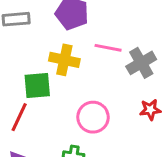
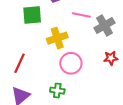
yellow cross: (64, 60) -> (57, 38), moved, turned -30
green square: (37, 86) -> (32, 15), moved

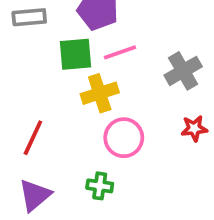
green square: (32, 15) -> (76, 54), moved
pink line: (81, 15) -> (120, 52), moved, turned -30

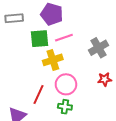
red line: (33, 138) -> (39, 95), moved
green cross: (100, 186) -> (65, 107), moved

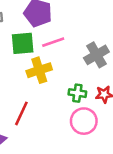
pink circle: (66, 84) -> (84, 121), moved
green cross: (65, 107) -> (77, 93), moved

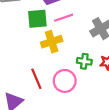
red line: (21, 113) -> (36, 79), turned -48
pink circle: (84, 121) -> (65, 81), moved

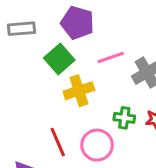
pink line: (64, 18) -> (111, 57), moved
green square: (37, 19) -> (59, 59), turned -36

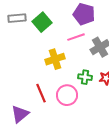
purple pentagon: (77, 23) -> (84, 14), moved
green square: (59, 59) -> (42, 22), moved

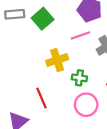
green cross: (85, 77) -> (79, 78), moved
pink circle: (67, 95) -> (86, 105), moved

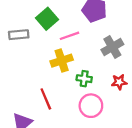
gray rectangle: (15, 14) -> (19, 35), moved
pink line: (81, 35) -> (69, 36), moved

